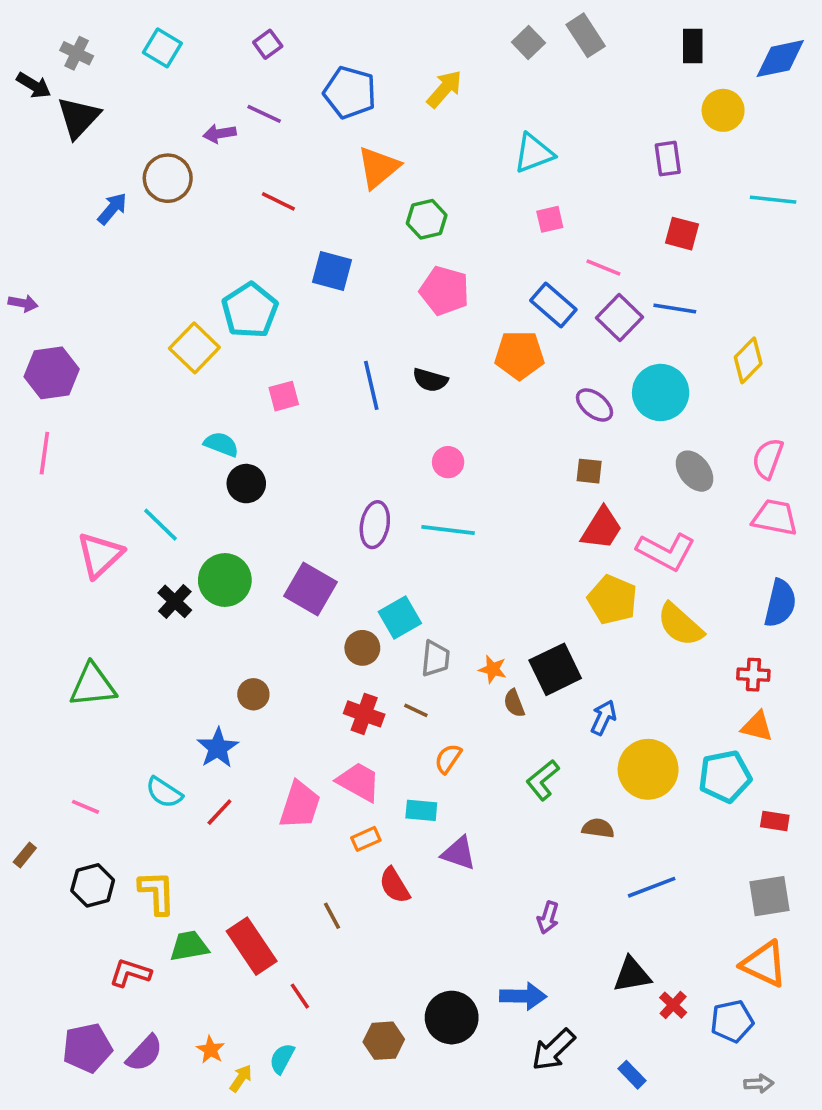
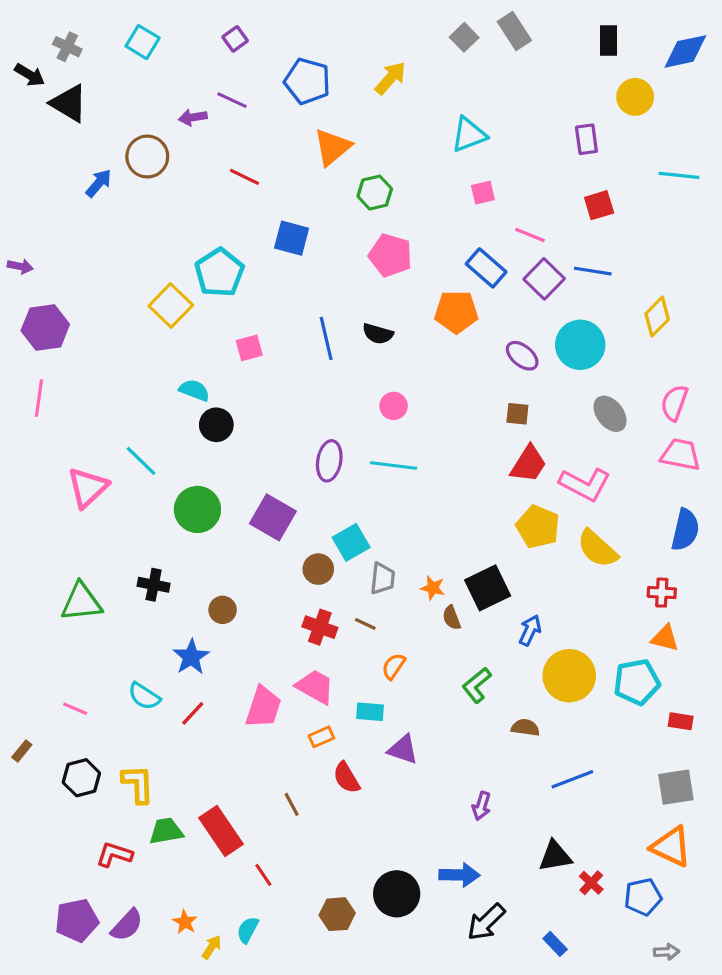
black triangle: (78, 117) -> (69, 103), turned -42
red square: (682, 234) -> (599, 205), turned -32
black cross: (175, 601) -> (154, 585), moved, turned -32

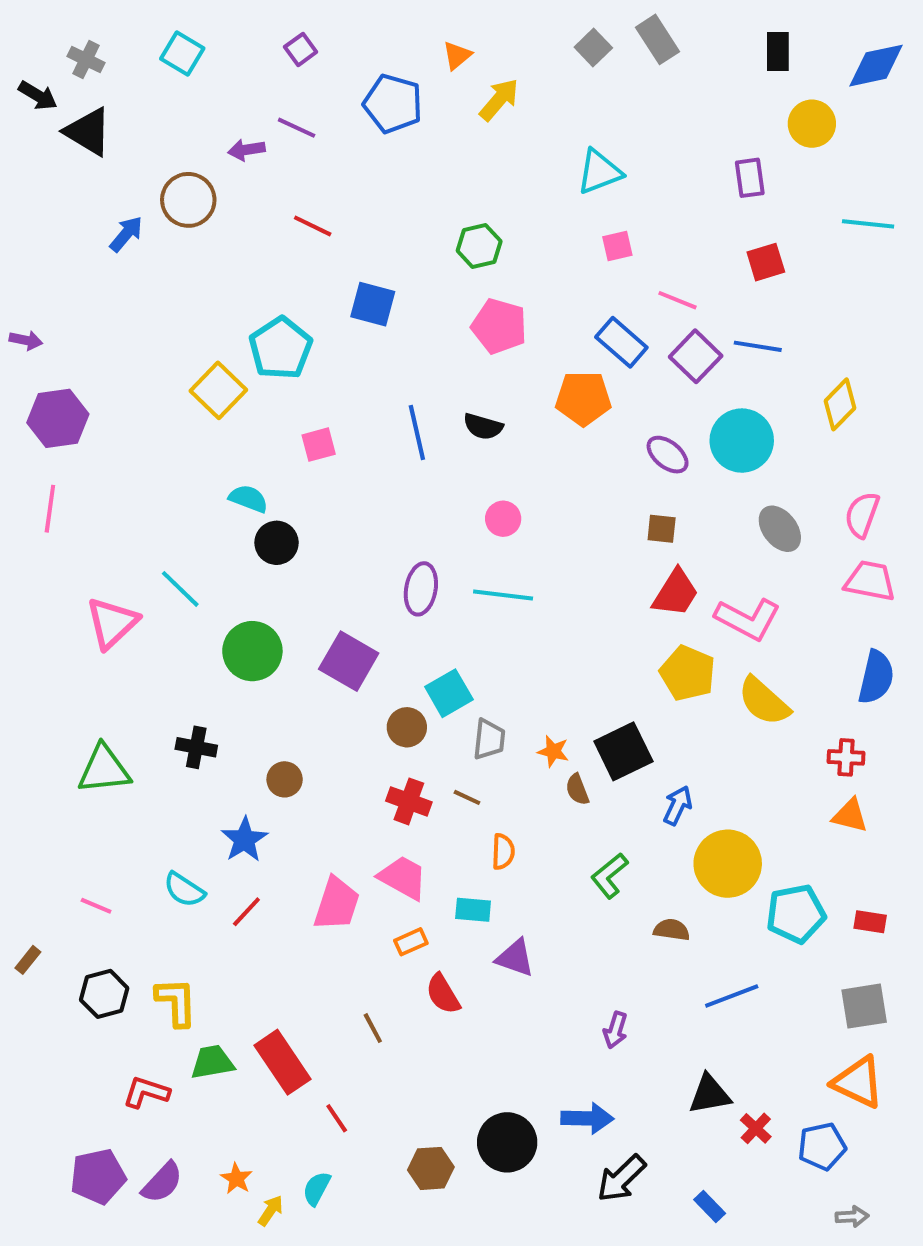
orange triangle: (332, 147) -> (457, 56), moved, size x0.6
orange semicircle: (394, 666) -> (503, 852), turned 148
cyan pentagon: (637, 682) -> (796, 914), moved

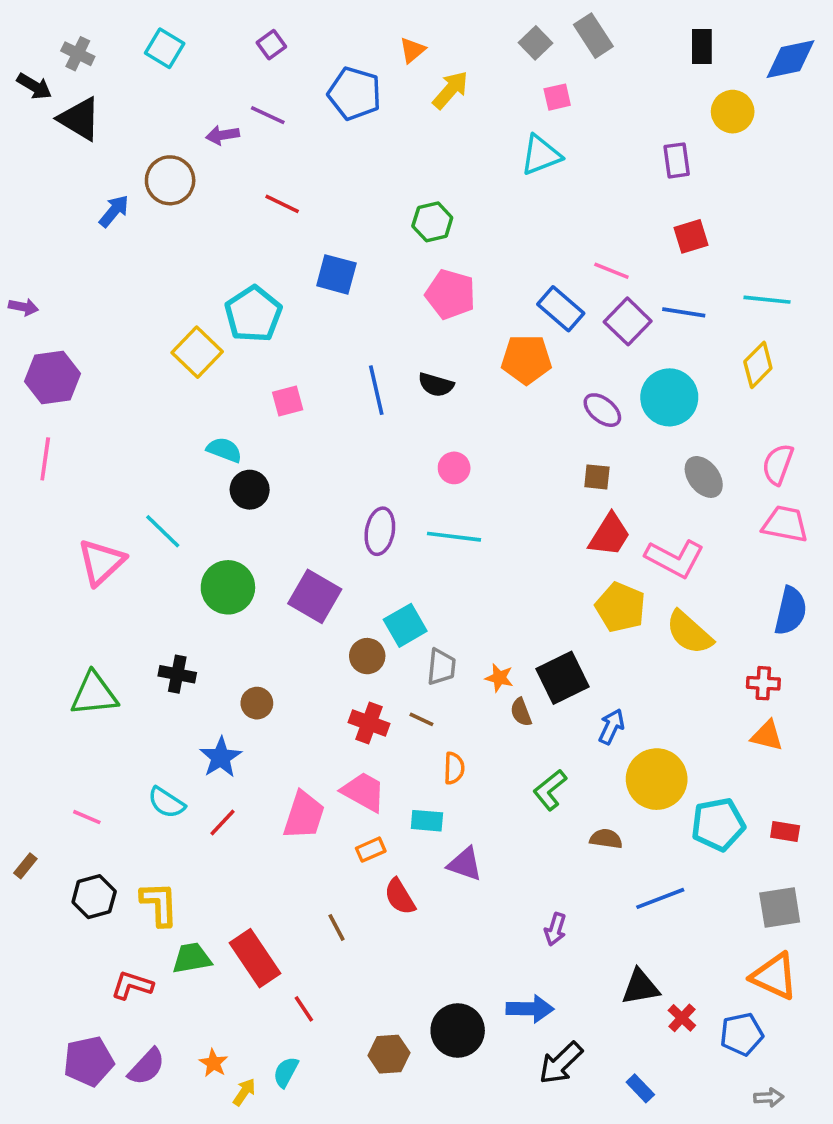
cyan line: (868, 224) -> (767, 300), moved
pink square: (617, 246) -> (557, 97), moved

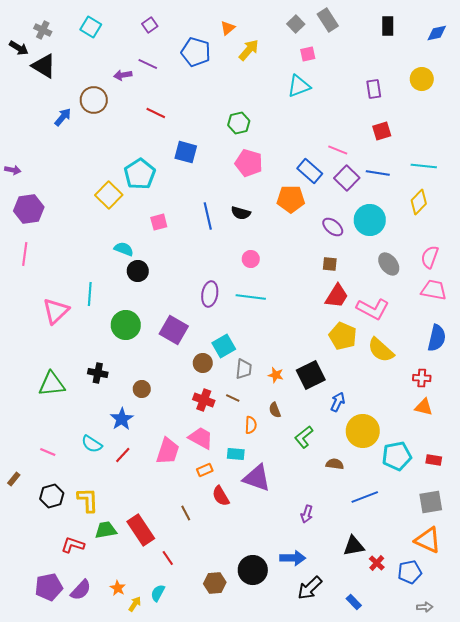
blue diamond: (790, 59) -> (437, 33), size x0.7
yellow circle: (733, 112) -> (422, 79), moved
cyan line: (163, 531) -> (90, 294), turned 50
brown semicircle: (521, 712) -> (275, 410), moved
purple triangle: (465, 864) -> (257, 478), size x1.4

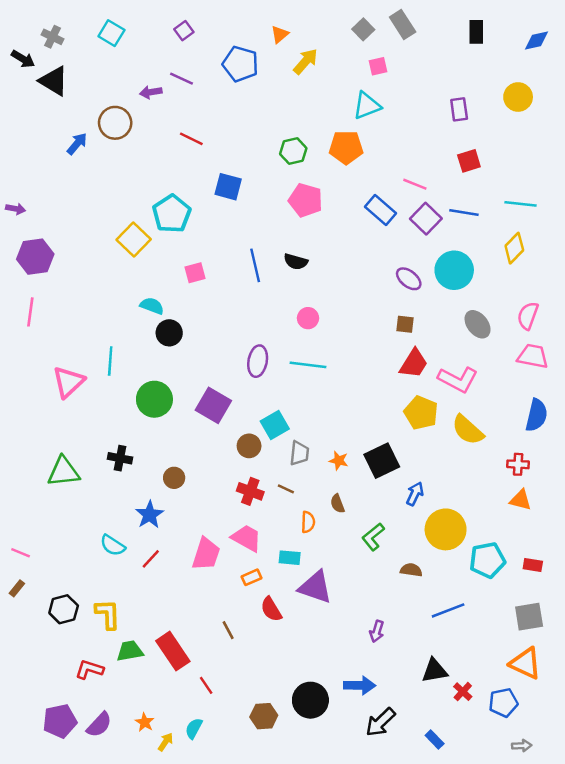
orange pentagon: (291, 199) -> (346, 147), moved
pink line: (48, 452) -> (21, 553), moved

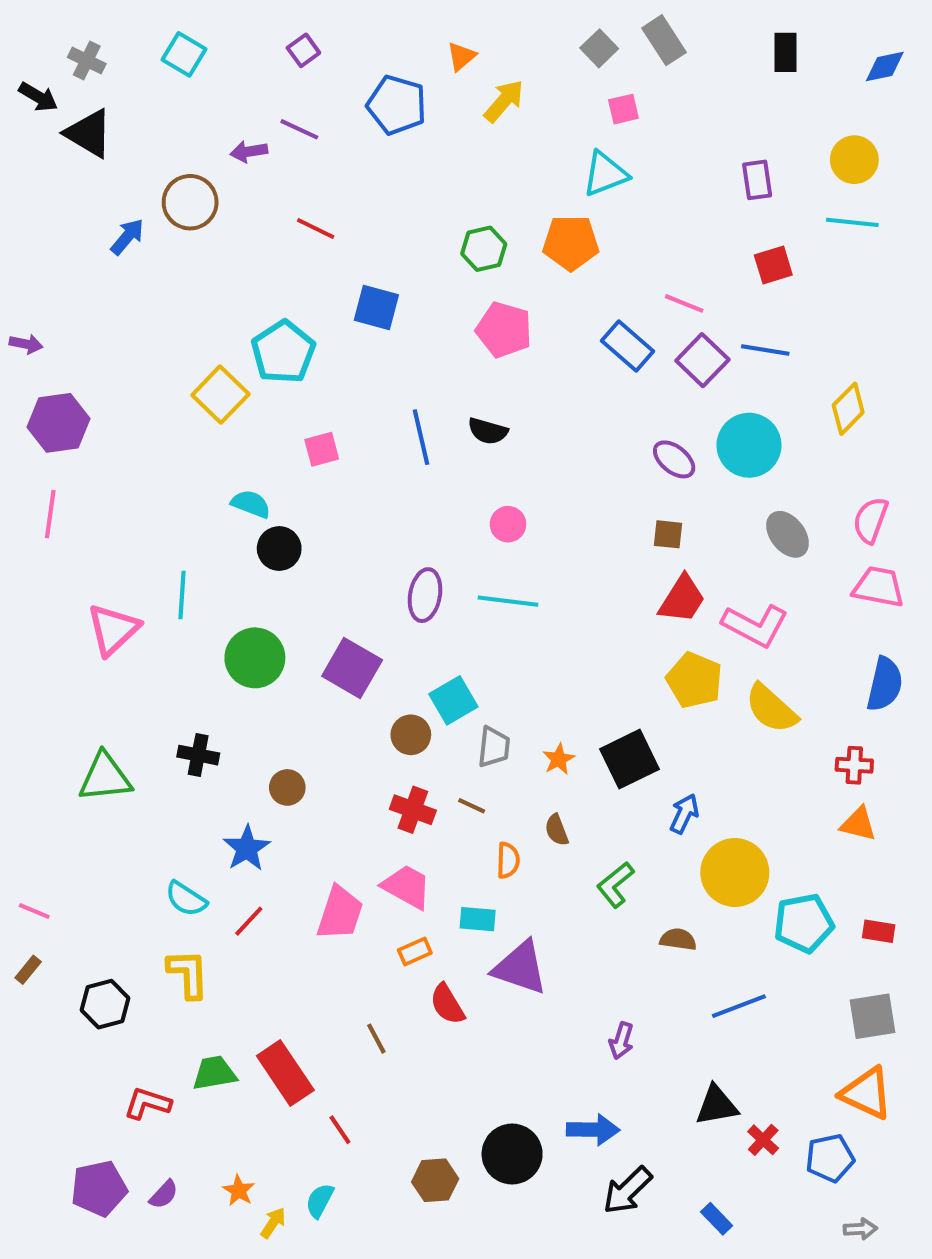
cyan line: (521, 204) -> (852, 222), moved
orange star: (339, 461) -> (559, 759), turned 30
yellow L-shape: (108, 614) -> (188, 974), moved
purple semicircle: (99, 725) -> (164, 1195), size x0.7

